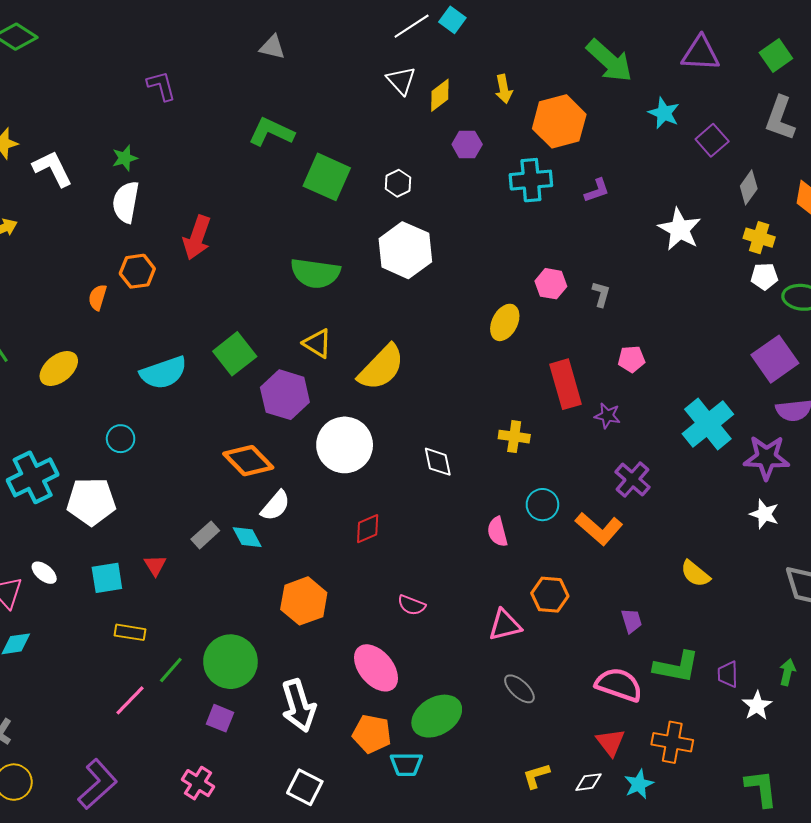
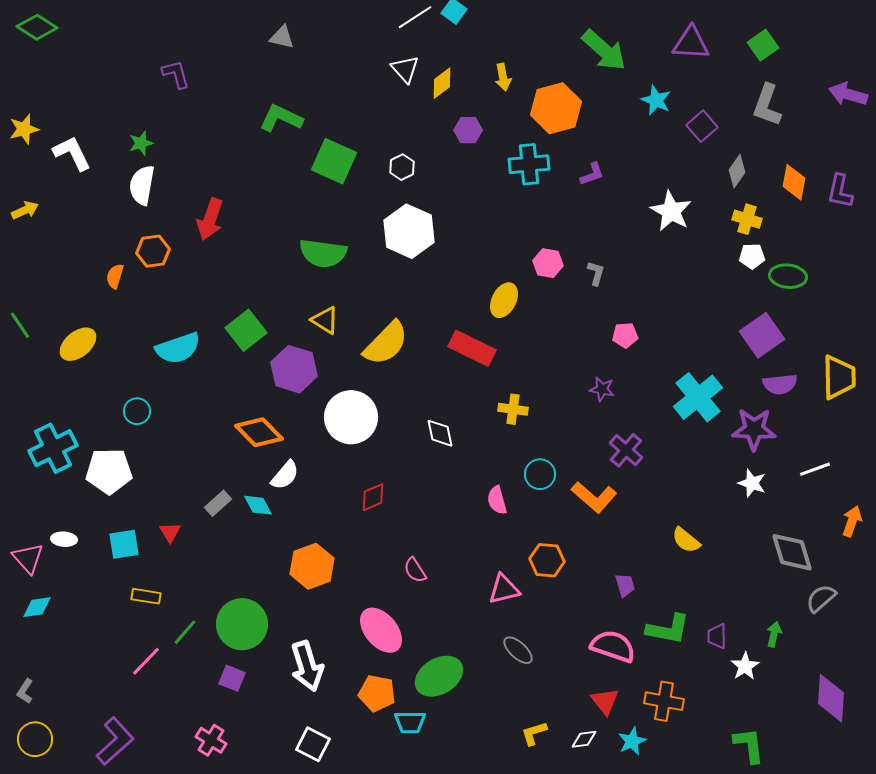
red rectangle: (565, 384) -> (472, 348), moved, turned -48
white ellipse: (44, 573) -> (64, 539), turned -35
pink semicircle: (412, 605) -> (415, 570), turned 36

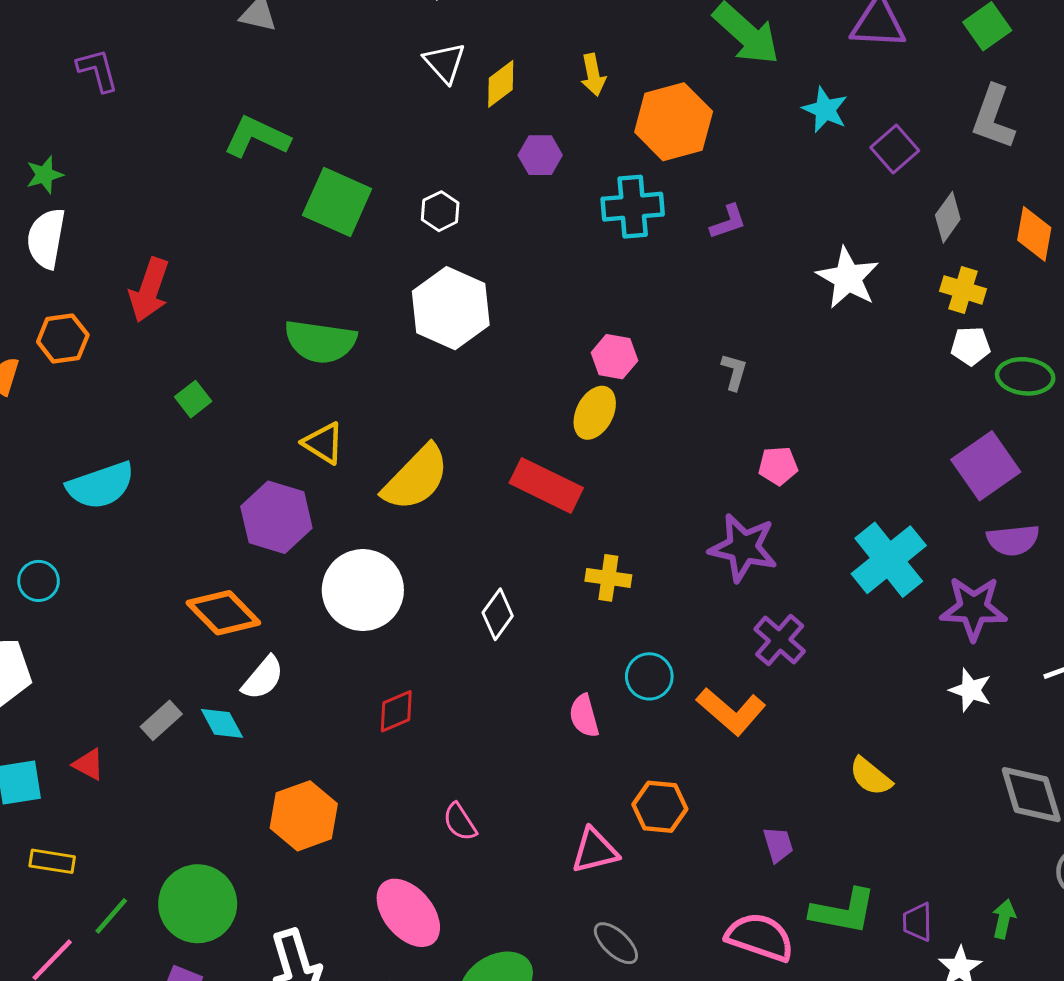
pink hexagon: (548, 263) -> (614, 357), moved
green square: (246, 330) -> (193, 399), moved, size x0.6
purple star: (602, 389) -> (743, 548), size x1.8
white diamond: (440, 433) -> (498, 614), turned 48
red triangle: (170, 532) -> (89, 764), turned -30

